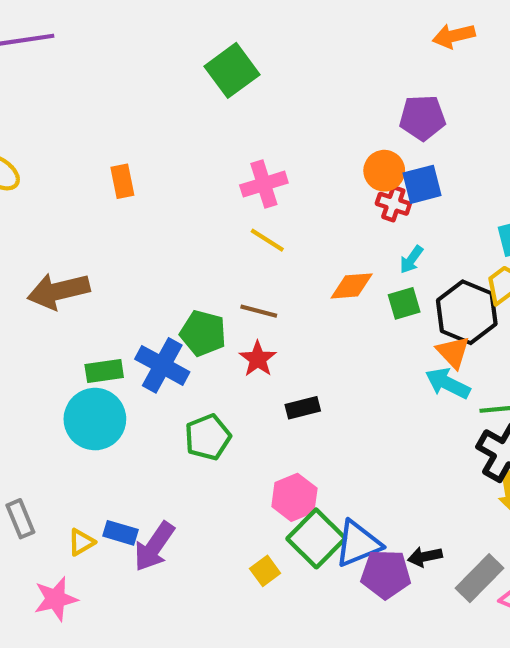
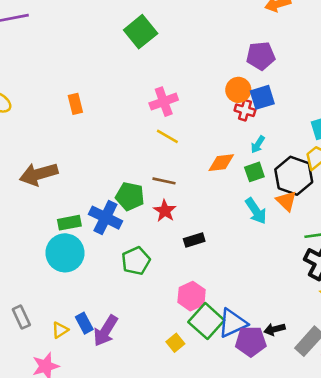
cyan arrow: (448, 383) -> (256, 211), moved, turned -148
blue rectangle: (121, 533) -> (84, 323), turned 48

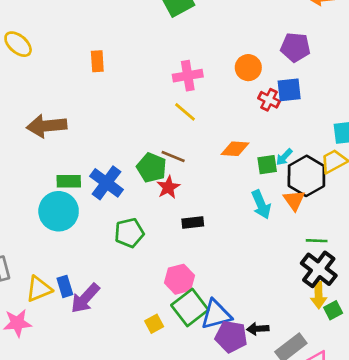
orange circle: (238, 90) -> (248, 68), moved
cyan arrow: (258, 144) -> (284, 157), moved
green pentagon: (130, 196) -> (152, 168), moved
yellow triangle: (60, 330) -> (39, 289), size x1.5

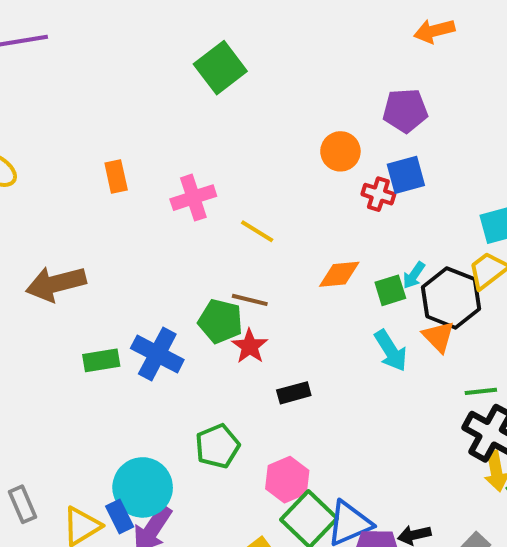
pink cross: (188, 76) -> (193, 198), moved
cyan circle: (59, 211) -> (143, 487), moved
green pentagon: (129, 233) -> (217, 446), moved

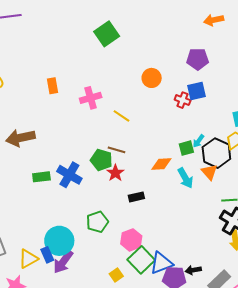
orange circle: (340, 151) -> (152, 78), moved
orange diamond: (339, 274) -> (161, 164), moved

